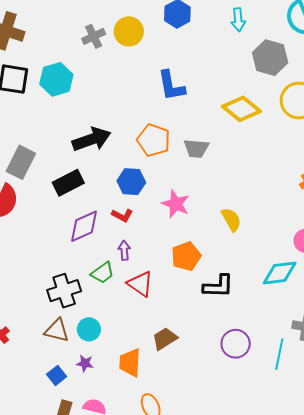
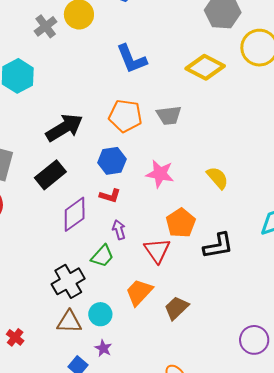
red triangle: (140, 284) -> (157, 250), moved, turned 32
purple circle: (236, 344) -> (254, 340), moved
purple star: (85, 363) -> (103, 348), turned 30
orange trapezoid: (130, 363) -> (139, 292), moved, turned 52

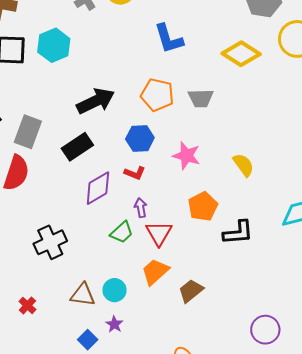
red triangle: (157, 250) -> (159, 233), moved
black cross: (68, 281) -> (50, 242), moved

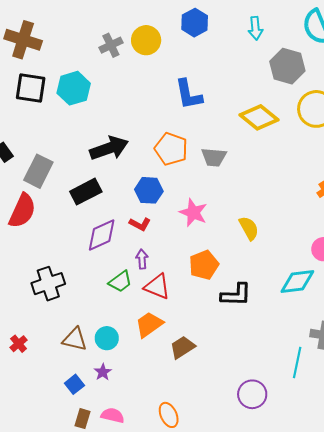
red triangle: (159, 233) -> (157, 287), turned -44

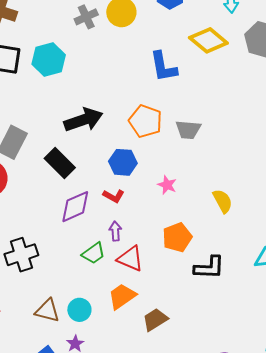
yellow diamond: (259, 117) -> (208, 40), moved
black rectangle: (86, 192) -> (60, 163), turned 72
pink star: (193, 213) -> (167, 185), size x0.7

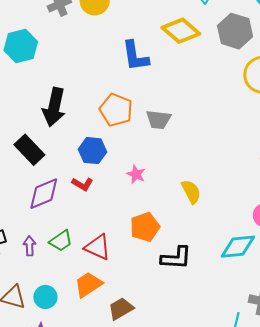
black arrow: (83, 120) -> (54, 107), turned 120
purple arrow: (115, 231) -> (30, 246), moved

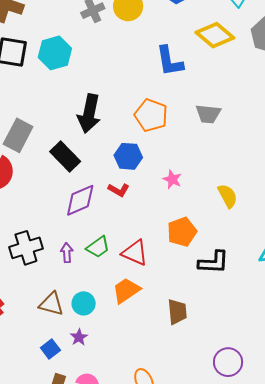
gray trapezoid: (158, 120) -> (208, 114), moved
brown trapezoid: (121, 309) -> (177, 312), moved, turned 116

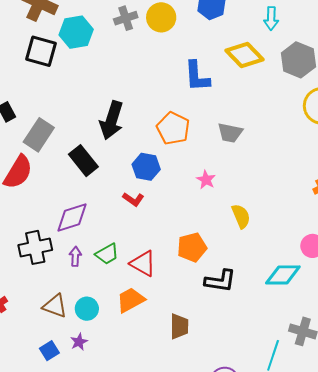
cyan hexagon: (55, 53) -> (76, 32), moved
pink star: (172, 179) -> (206, 180), moved
purple diamond: (80, 200) -> (72, 218), moved

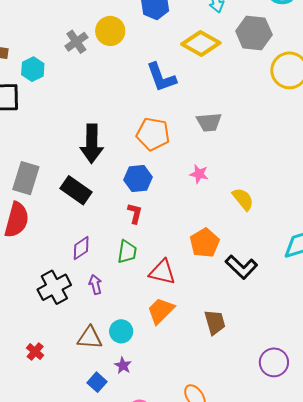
cyan hexagon: (76, 32) -> (33, 69), size x0.7
red L-shape: (133, 199) -> (135, 213), turned -95
purple diamond: (72, 218) -> (81, 248), size x0.7
green trapezoid: (107, 254) -> (127, 252), moved, turned -35
black L-shape: (220, 281) -> (241, 267), turned 52

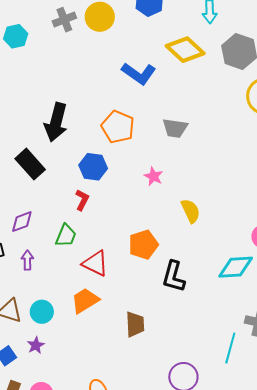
blue L-shape: (161, 77) -> (139, 74), turned -48
black L-shape: (241, 267) -> (174, 277), turned 48

